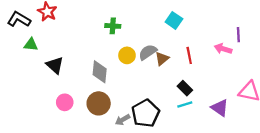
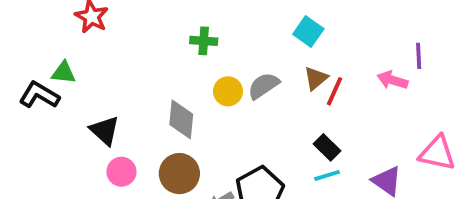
black L-shape: (19, 19) -> (39, 95), moved
red line: (189, 55) -> (334, 91), turned 35
brown triangle: (162, 59) -> (316, 78), moved
black triangle: (55, 65) -> (105, 131), moved

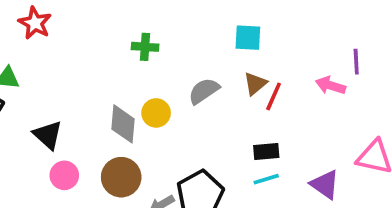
cyan square: (308, 32) -> (248, 38), turned -32
yellow circle: (228, 91) -> (156, 113), moved
black rectangle: (327, 147) -> (266, 151), turned -50

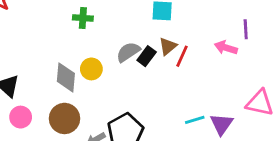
black rectangle: (266, 151) -> (147, 56), moved, turned -48
cyan line: (266, 179) -> (195, 120), moved
purple triangle: (325, 185) -> (222, 124), turned 30

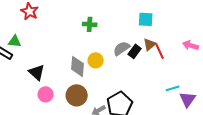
red line: (182, 56) -> (160, 51), turned -49
cyan line: (195, 120) -> (173, 88), moved

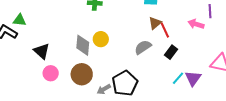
gray semicircle: (122, 48) -> (143, 47), moved
black rectangle: (135, 51) -> (171, 52), moved
cyan line: (173, 88) -> (178, 78), moved, turned -32

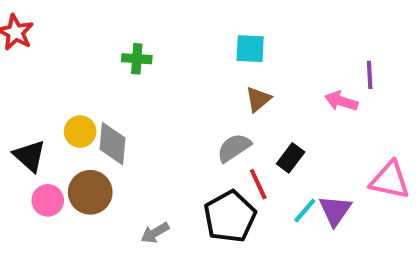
red line: (165, 30) -> (258, 184), moved
yellow circle: (101, 39) -> (80, 132), moved
brown circle: (82, 74) -> (90, 192), moved
black pentagon: (125, 83) -> (230, 217), moved

